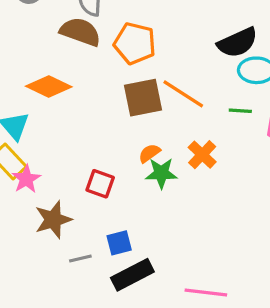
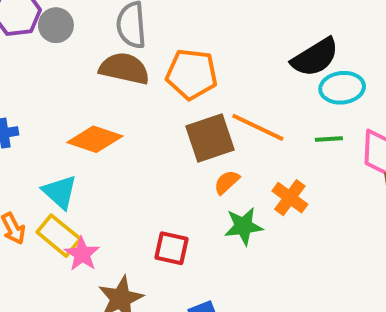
orange semicircle: (149, 153) -> (227, 182), moved

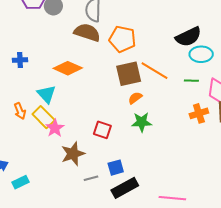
orange cross: (290, 198) -> (199, 113), moved, turned 30

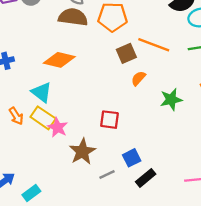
brown square: (129, 74) -> (126, 53), size x0.7
green star: (142, 122) -> (171, 100), moved
black rectangle: (125, 188) -> (146, 178), size x0.7

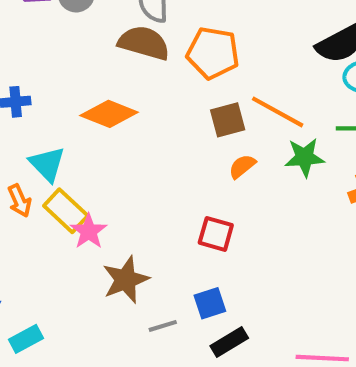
cyan triangle: (42, 92) -> (47, 164), moved
green star: (171, 100) -> (305, 157), moved
red square: (110, 120) -> (216, 234), moved

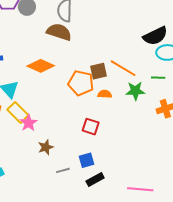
orange pentagon: (213, 53) -> (81, 83), moved
orange semicircle: (242, 166) -> (105, 94), turned 40
brown star: (126, 280) -> (46, 147), size x0.7

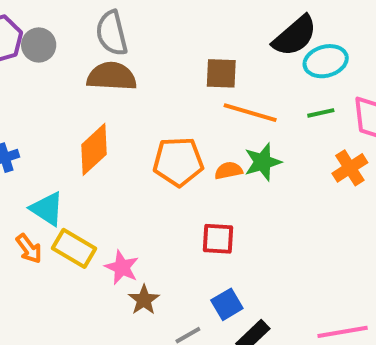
orange diamond: (41, 66) -> (94, 149), turned -52
brown square: (99, 71) -> (221, 73), moved, turned 30
green star: (135, 91) -> (263, 162), moved
pink star: (29, 123) -> (122, 267), moved

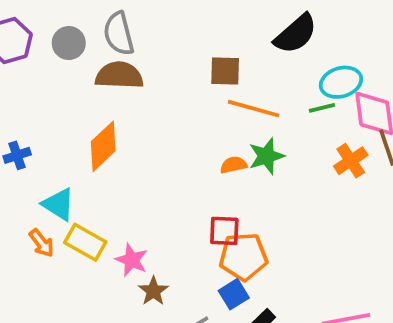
gray circle: (39, 45) -> (69, 43), moved
cyan ellipse: (326, 61) -> (341, 82), moved
orange pentagon: (178, 162) -> (243, 257), moved

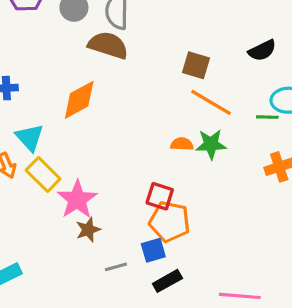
black semicircle: (296, 34) -> (262, 50), size x0.7
pink star: (132, 260) -> (77, 199), size x1.4

